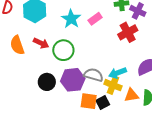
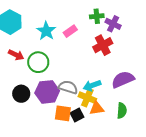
orange triangle: (131, 95) -> (97, 108), moved

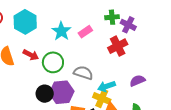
purple semicircle: (123, 80) -> (137, 81), size x0.7
gray semicircle: (68, 87) -> (83, 73), moved
black circle: (21, 94) -> (45, 94), moved

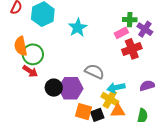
pink rectangle: (85, 32) -> (121, 33), moved
red arrow: (31, 55) -> (30, 71), moved
green circle: (53, 62) -> (33, 54), moved

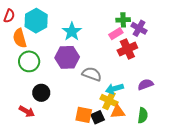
orange semicircle: (21, 46) -> (20, 38), moved
red arrow: (30, 71) -> (27, 111), moved
black circle: (54, 88) -> (41, 93), moved
purple hexagon: (71, 88) -> (67, 57), moved

